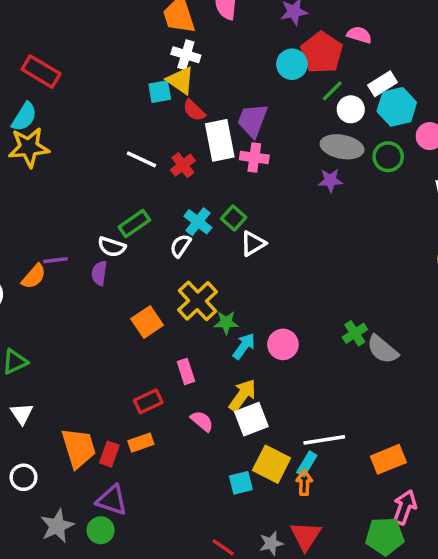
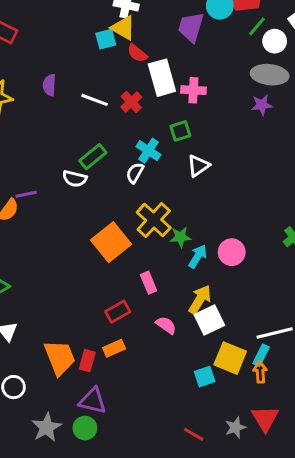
purple trapezoid: (252, 120) -> (191, 27), moved
green square: (234, 218) -> (180, 131), moved, turned 35
purple semicircle: (99, 273) -> (49, 85), moved
orange square: (147, 322) -> (111, 242), size x1.4

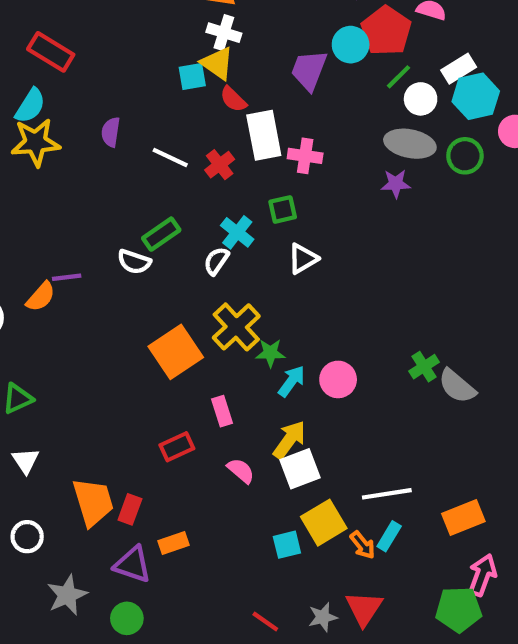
orange rectangle: (114, 348) -> (174, 543), moved
cyan rectangle: (261, 355) -> (389, 536), moved
yellow square: (230, 358) -> (324, 523), turned 32
orange arrow: (260, 372) -> (363, 545), turned 140
green circle: (85, 428) -> (127, 618), moved

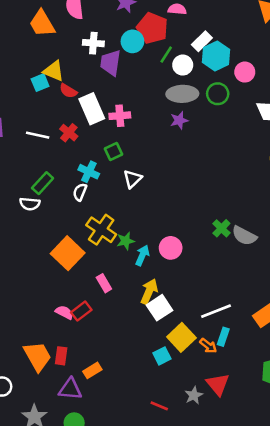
white cross: (224, 33) -> (93, 43), moved
pink semicircle: (241, 471) -> (64, 312), moved

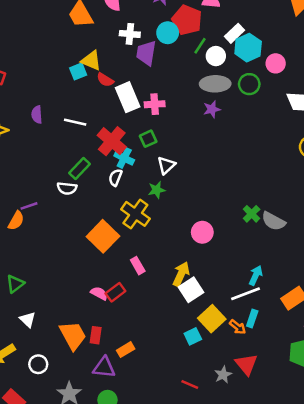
red cross: (69, 133) -> (112, 141), moved, size x1.6
green star: (126, 241) -> (157, 190), moved
cyan arrow: (142, 255) -> (256, 275), moved

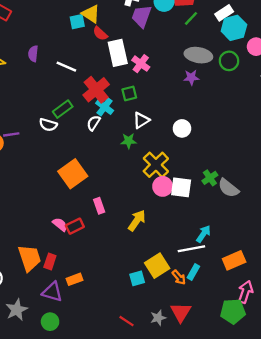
white circle: (216, 56) -> (182, 128), moved
pink cross: (155, 104) -> (141, 64), turned 30
yellow cross: (135, 214) -> (156, 165), moved
white square: (191, 290) -> (181, 187), moved, turned 30

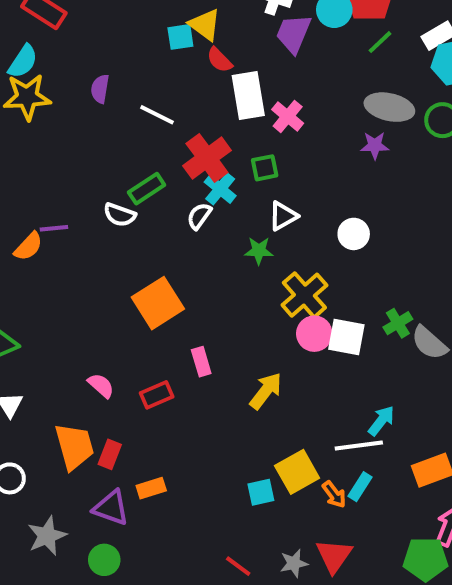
pink semicircle: (60, 224) -> (101, 385), moved

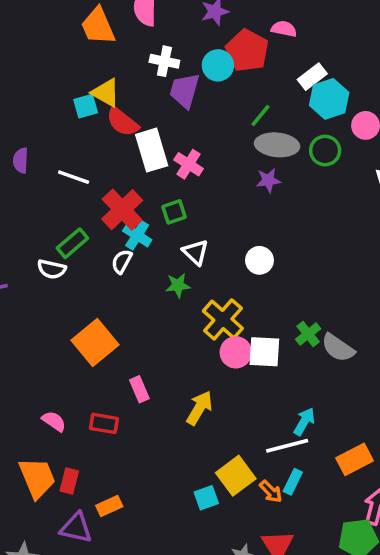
green line: (380, 42) -> (260, 115), moved
red semicircle: (219, 60) -> (122, 122), size x1.4
white triangle: (283, 216) -> (195, 252), turned -40
red rectangle: (157, 395) -> (104, 423), turned 40

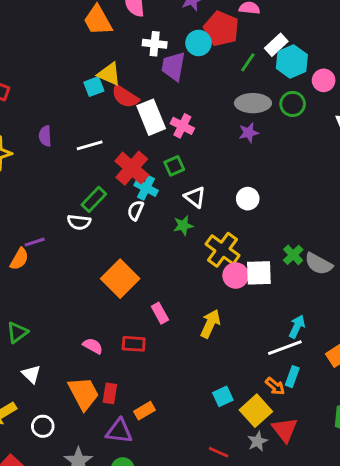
green line: (260, 115) -> (248, 62), moved
white line: (74, 177) -> (90, 145), turned -30
yellow square: (236, 476) -> (256, 411), moved

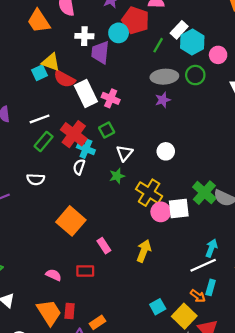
white triangle: (195, 197) -> (125, 153), turned 36
green rectangle: (94, 199) -> (44, 141), moved
green cross: (293, 255) -> (204, 193), size x1.5

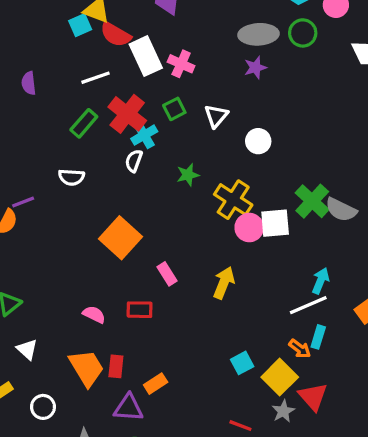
white line: (40, 119) -> (95, 78), moved
cyan cross: (86, 149) -> (144, 135), turned 36
white triangle: (125, 153) -> (216, 116), moved

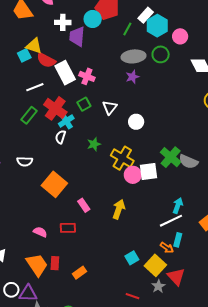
white semicircle: (71, 177) -> (25, 161), moved
purple triangle: (129, 408) -> (28, 293), moved

